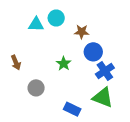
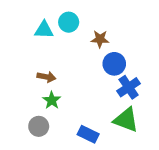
brown arrow: (16, 63) -> (46, 77), moved, turned -56
green star: (64, 64) -> (52, 100), moved
gray circle: (36, 88) -> (39, 126), moved

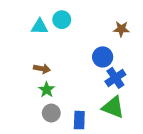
brown star: (100, 39) -> (121, 29), moved
gray circle: (39, 126) -> (51, 113), moved
blue rectangle: (88, 134) -> (79, 120), turned 66

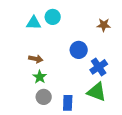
blue circle: (103, 57) -> (79, 50), moved

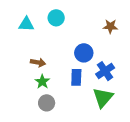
cyan triangle: (34, 23) -> (26, 24), moved
green triangle: (97, 92) -> (103, 98), turned 50
blue rectangle: (68, 103) -> (76, 77), moved

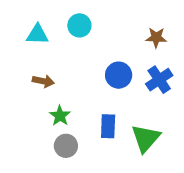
brown arrow: (38, 63) -> (43, 81), moved
blue cross: (105, 71) -> (159, 80), moved
blue rectangle: (76, 77) -> (108, 126), moved

